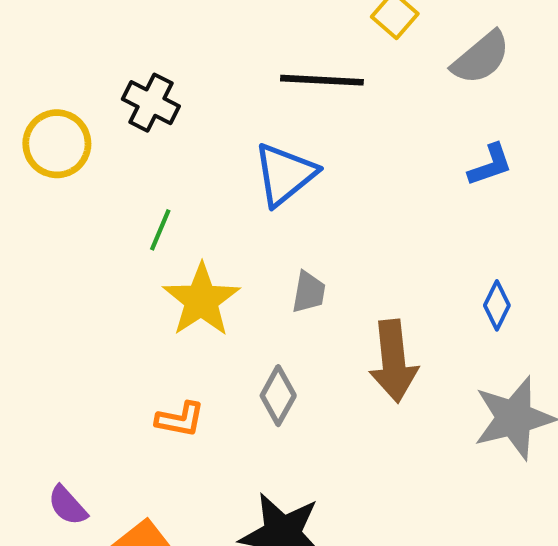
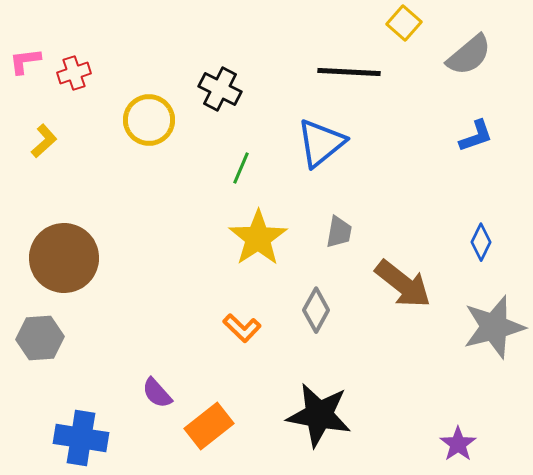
green line: (160, 230) -> (241, 168), moved
brown arrow: (393, 361) -> (403, 284), turned -46
orange L-shape: (180, 419) -> (242, 328), turned 33

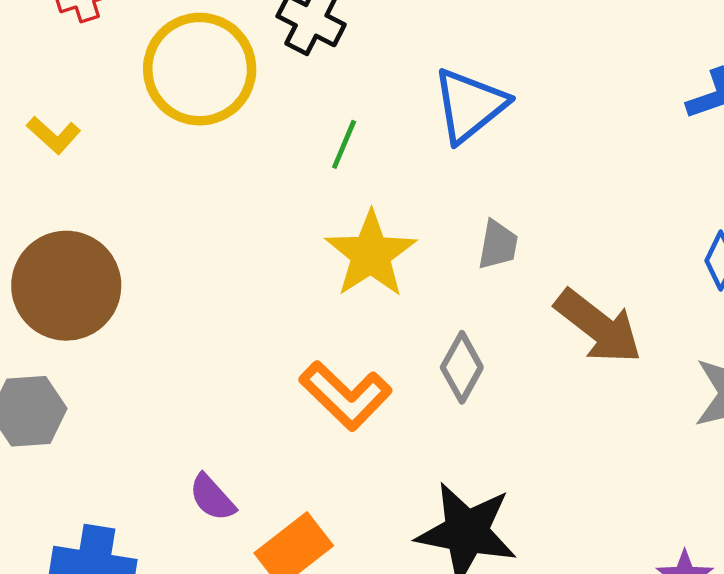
yellow circle: (149, 120) -> (200, 69), size x1.4
yellow L-shape: (44, 141) -> (54, 135), moved, turned 84
orange L-shape: (242, 328) -> (346, 396), size x1.5

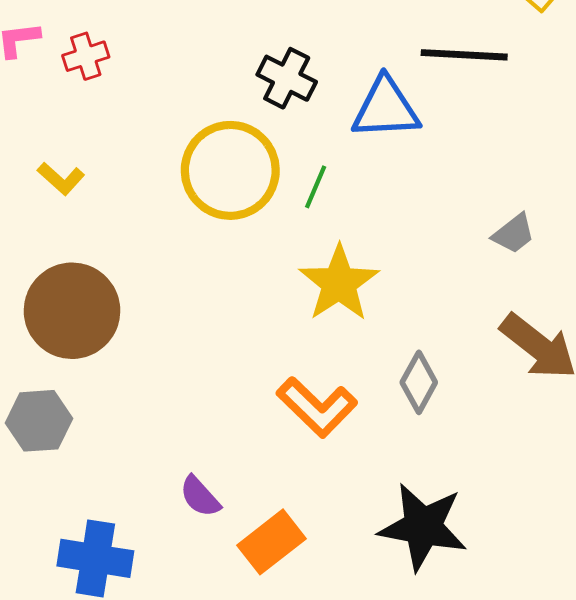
yellow circle: (200, 69) -> (230, 170), moved
blue triangle: (470, 105) -> (386, 108), moved, turned 36
gray trapezoid: (498, 245) -> (514, 234), moved, turned 42

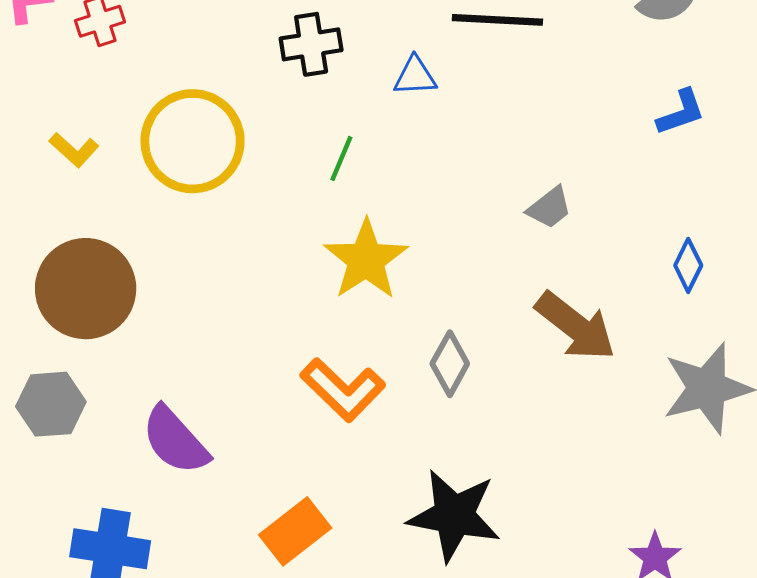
black cross: (287, 78) -> (311, 44), turned -36
blue triangle: (386, 108) -> (415, 76), size x0.6
yellow circle: (230, 170) -> (193, 141), moved
purple semicircle: (200, 497) -> (175, 440), moved, size x1.6

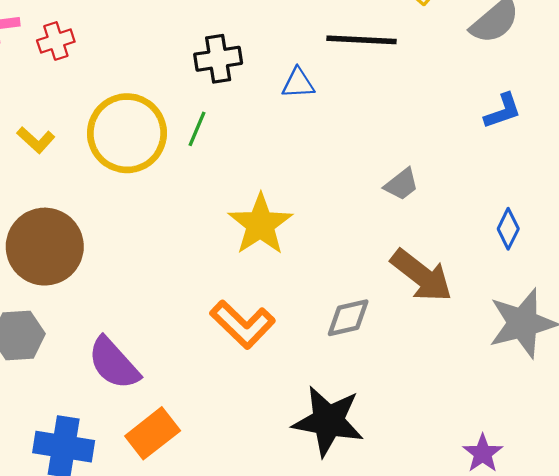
green line: (341, 159) -> (197, 129), moved
gray diamond: (450, 364) -> (348, 318), moved, turned 48
orange rectangle: (295, 531) -> (153, 433), moved

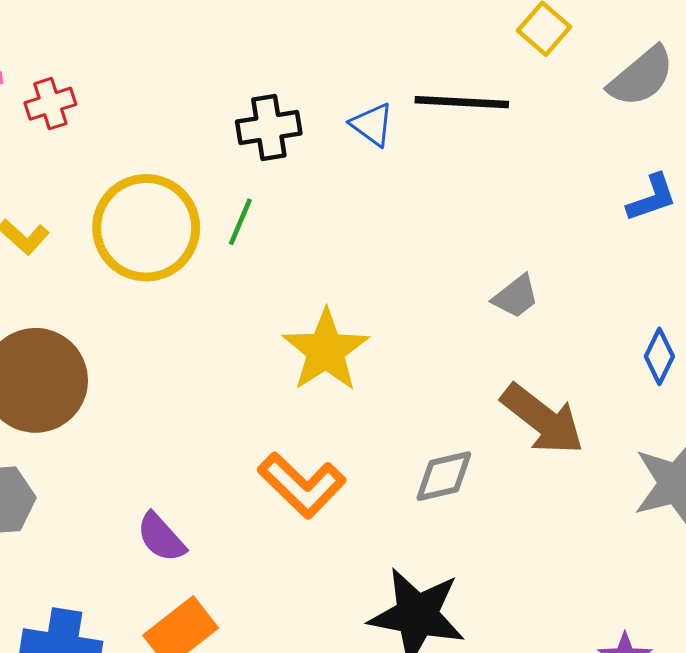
blue triangle: (298, 83) -> (372, 125), moved, turned 39
purple semicircle: (114, 363) -> (161, 537), moved, size x0.7

